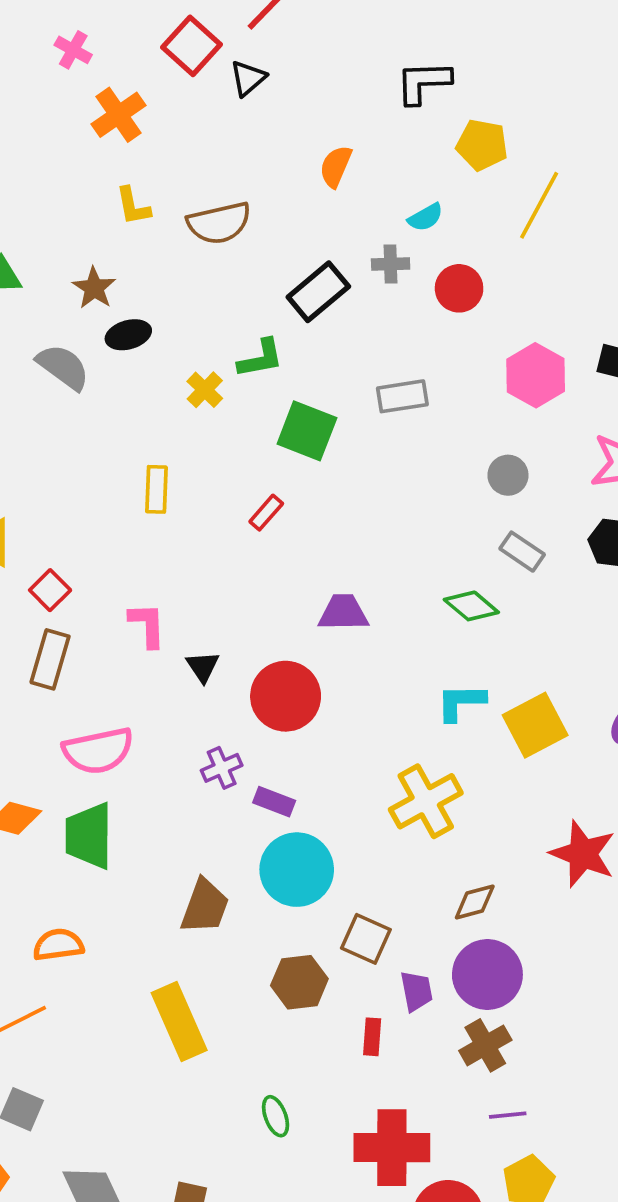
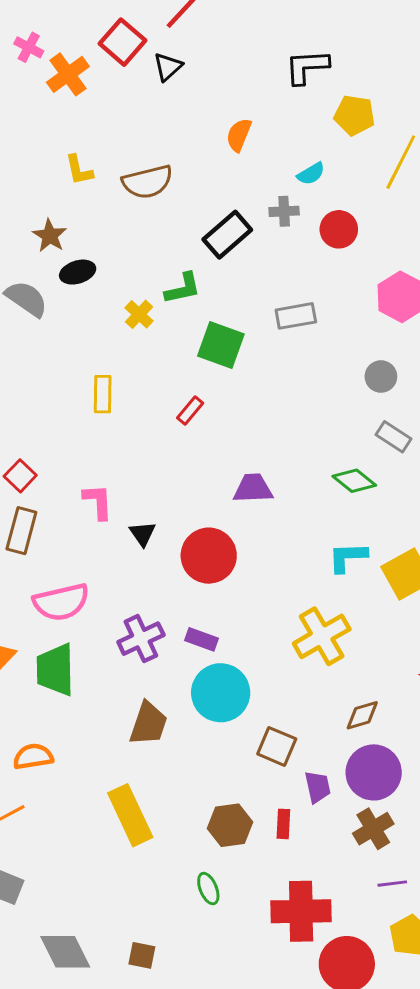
orange cross: (119, 115) -> (68, 74), moved
purple cross: (222, 768) -> (141, 639), moved, size x1.4
brown hexagon: (299, 982) -> (230, 825), moved

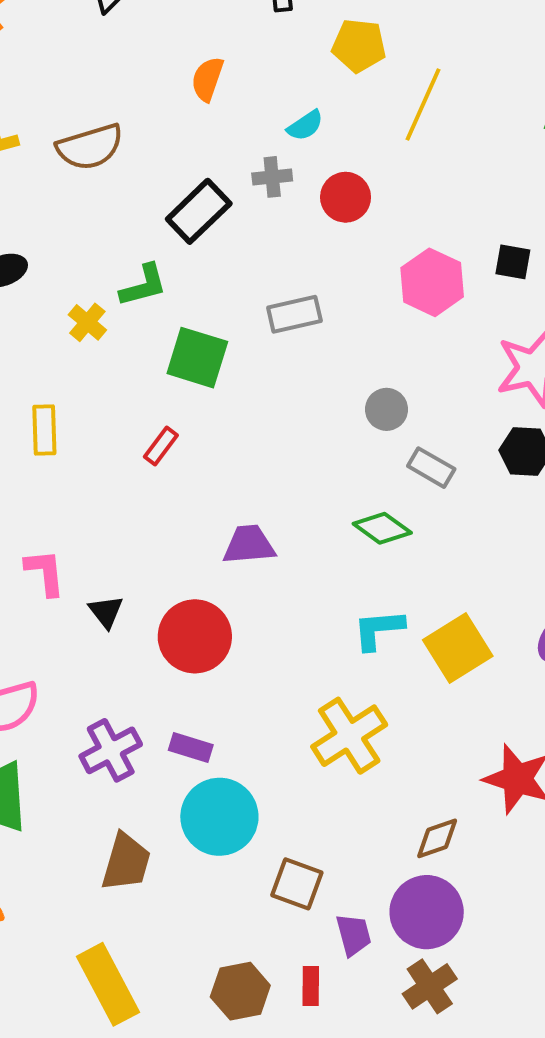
gray circle: (381, 376) -> (387, 409), moved
brown diamond: (362, 715) -> (437, 838), moved

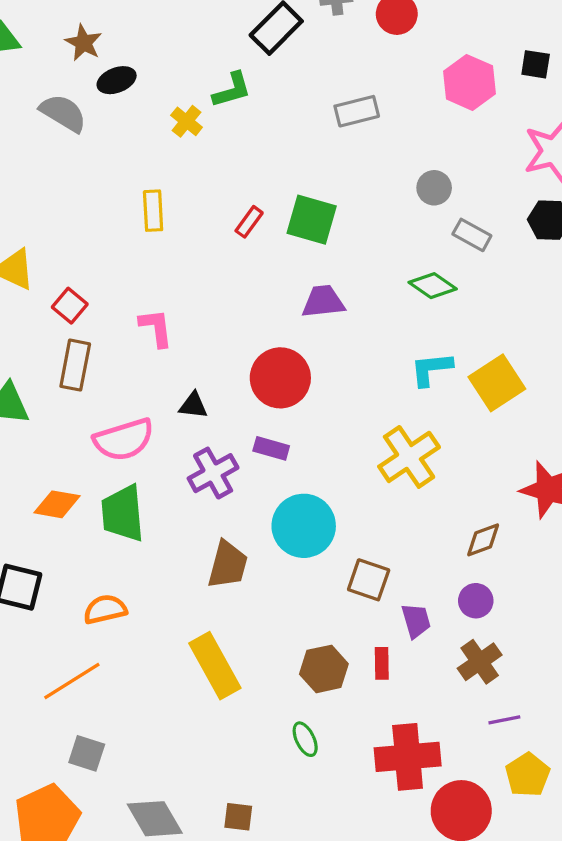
green square: (197, 358) -> (312, 220), moved
black triangle: (106, 612) -> (193, 405), moved, turned -44
purple rectangle: (191, 747) -> (271, 448), moved
purple circle: (427, 912) -> (476, 601), size x0.6

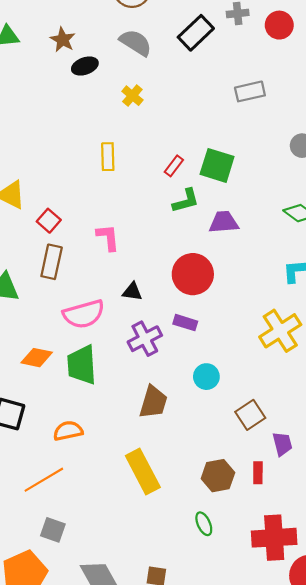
green L-shape: (232, 90) -> (186, 201), moved
gray semicircle: (63, 113) -> (136, 43), moved
cyan circle: (304, 526) -> (206, 377), size x0.6
brown square: (369, 580) -> (250, 415), turned 36

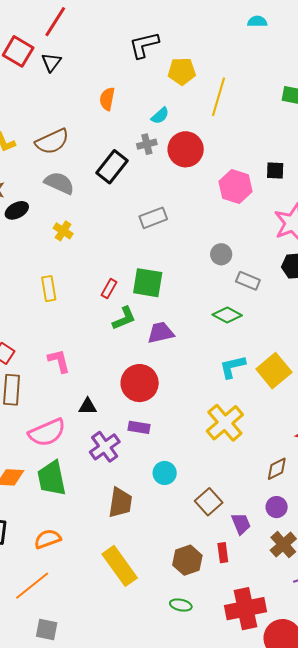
red circle: (279, 25) -> (186, 149), size x1.4
gray rectangle: (250, 91) -> (153, 218), moved
green ellipse: (204, 524) -> (181, 605), turned -45

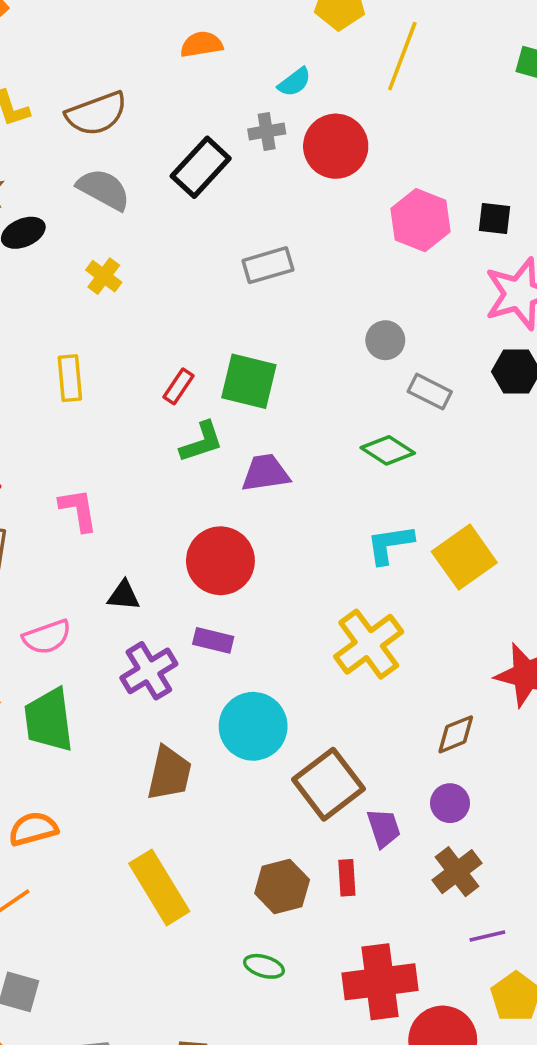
orange semicircle: (107, 99) -> (201, 44), turned 65
black square: (275, 171) -> (495, 218), moved
pink semicircle: (47, 432) -> (47, 637), size x0.7
cyan circle: (165, 473) -> (253, 726), size x1.6
brown square: (209, 502) -> (329, 784), size x1.4

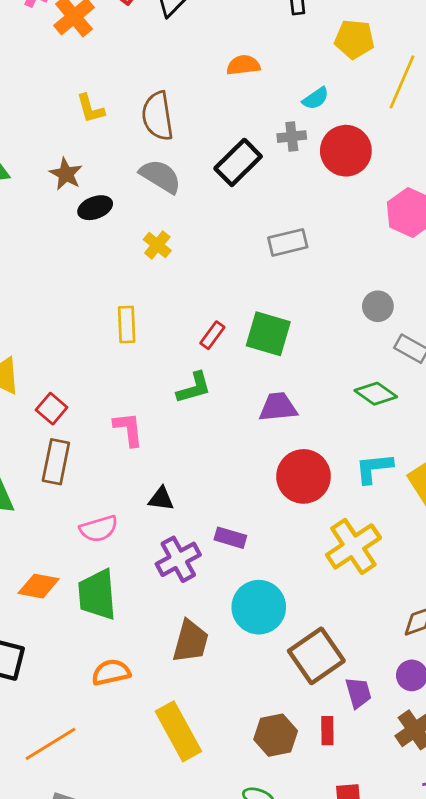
brown semicircle: (96, 114) -> (158, 116), turned 99
green L-shape: (201, 442) -> (194, 388), moved
red circle: (220, 561) -> (304, 476), moved
orange semicircle: (33, 829) -> (111, 672), moved

